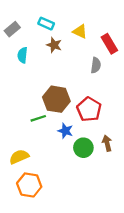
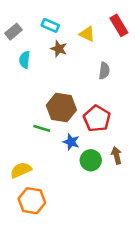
red rectangle: (109, 44) -> (119, 25), moved
green line: (38, 118) -> (42, 128), turned 35

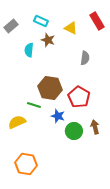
cyan semicircle: (25, 60) -> (29, 50), moved
yellow semicircle: (21, 170) -> (17, 122), moved

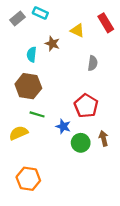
cyan rectangle: (41, 21) -> (40, 13), moved
gray rectangle: (11, 26) -> (17, 18), moved
brown hexagon: (50, 88) -> (28, 86), moved

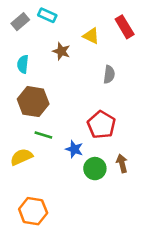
cyan semicircle: (32, 54) -> (23, 64), moved

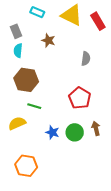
gray rectangle: (20, 22) -> (16, 31), moved, turned -72
yellow triangle: (91, 36) -> (72, 15), moved, size x1.6
blue star: (74, 149) -> (52, 132), moved

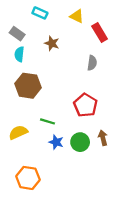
yellow triangle: (72, 15) -> (77, 16), size x0.6
red rectangle: (98, 21) -> (100, 33), moved
gray rectangle: (16, 31) -> (17, 34), turned -32
green line: (34, 106) -> (48, 121), moved

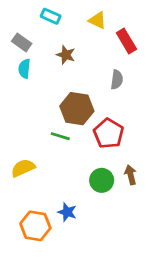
brown hexagon: (28, 86) -> (77, 109), moved
green line: (48, 121) -> (60, 136), moved
blue star: (56, 142) -> (67, 212), moved

